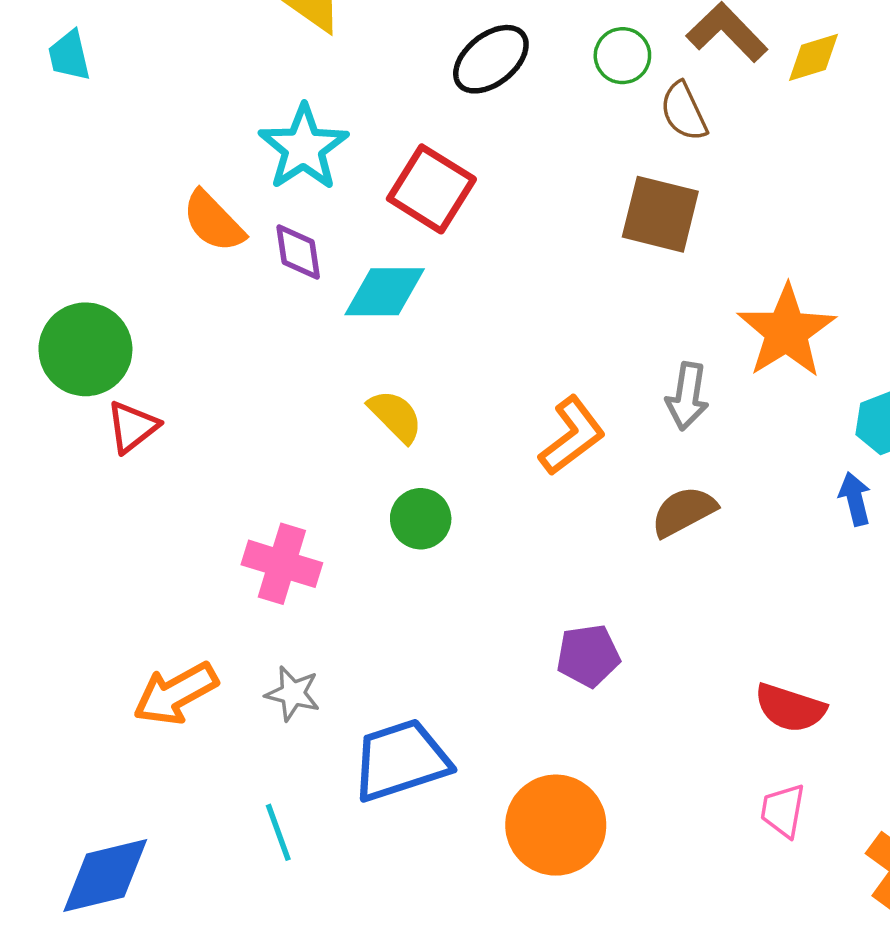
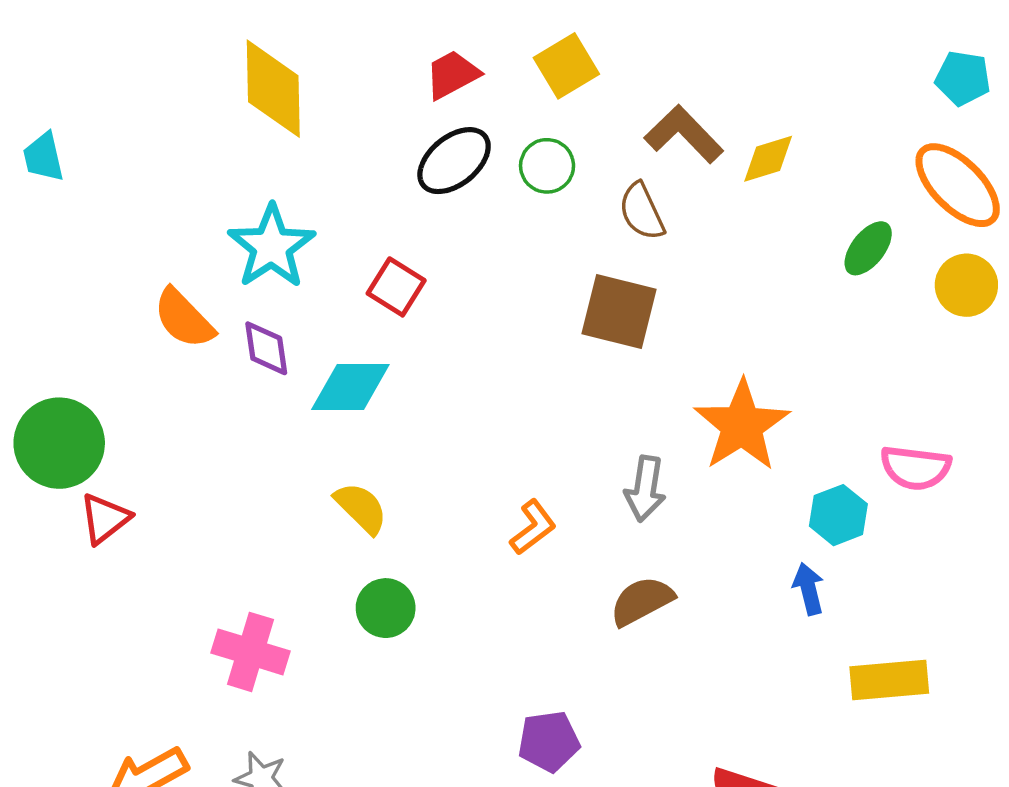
green circle: (622, 56) -> (547, 166), moved
red square: (431, 189) -> (396, 287), size x0.7
orange L-shape: (572, 436) -> (533, 527), size x0.7

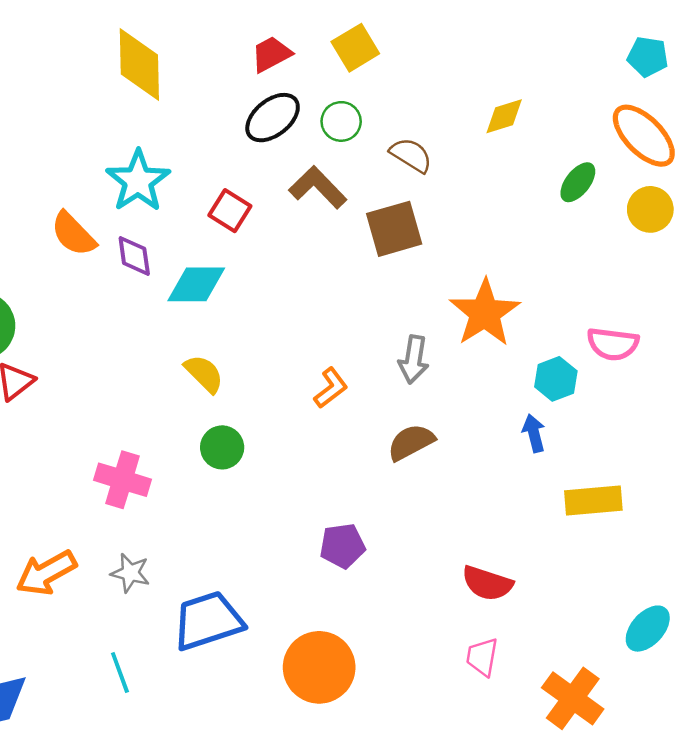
brown L-shape: (684, 134) -> (318, 187), moved
brown semicircle: (642, 211) -> (411, 155), turned 147
brown square: (619, 311) -> (394, 229), turned -30

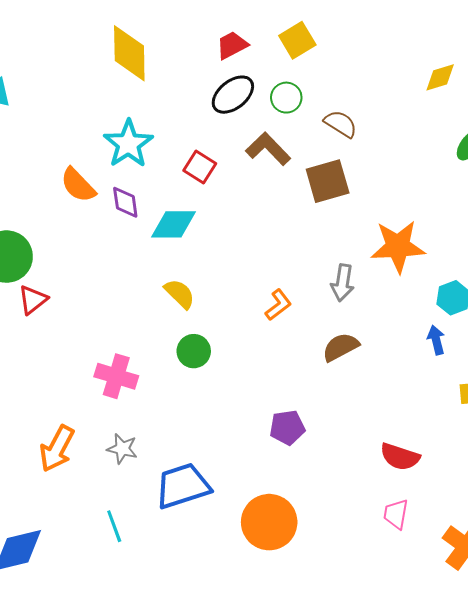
yellow diamond: (504, 116) -> (440, 77), moved
orange star: (485, 313) -> (398, 246), turned 30
orange arrow: (46, 573) -> (57, 449), turned -33

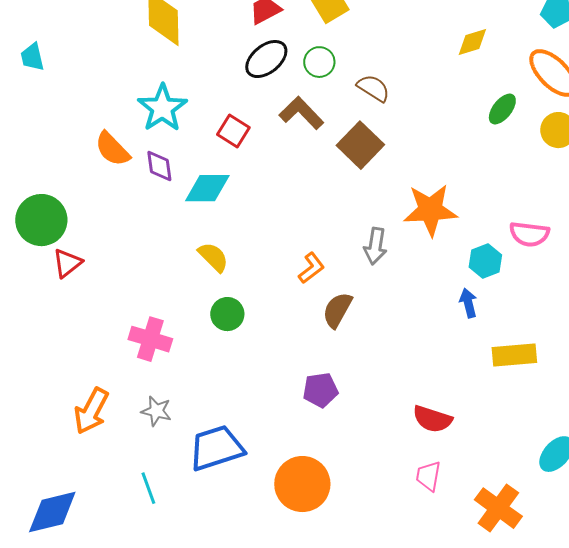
brown square: (328, 181) -> (360, 145), turned -30
brown semicircle: (341, 347) -> (337, 310), moved, turned -33

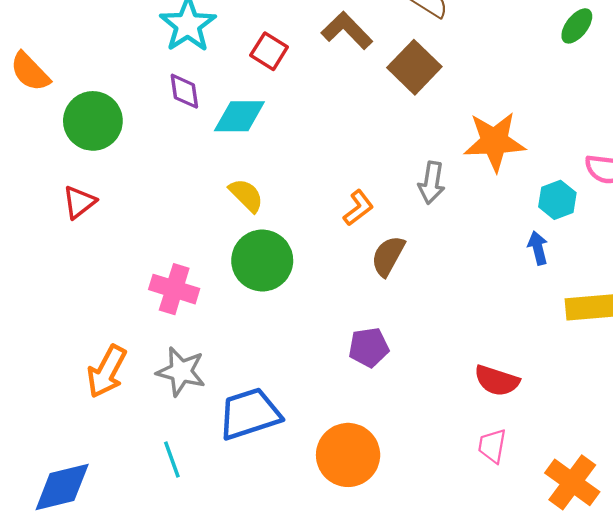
orange semicircle: (112, 149) -> (30, 72), moved
green circle: (41, 220) -> (93, 121), moved
green circle: (227, 314) -> (262, 260), size x1.6
gray star: (156, 411) -> (181, 371), size x1.4

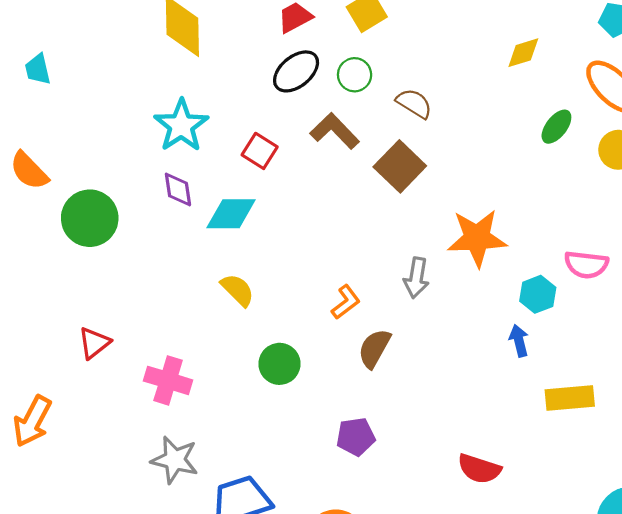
red triangle: (79, 202) -> (94, 343), moved
green circle: (262, 260) -> (279, 364), moved, size x0.7
orange arrow: (107, 371) -> (32, 421), moved

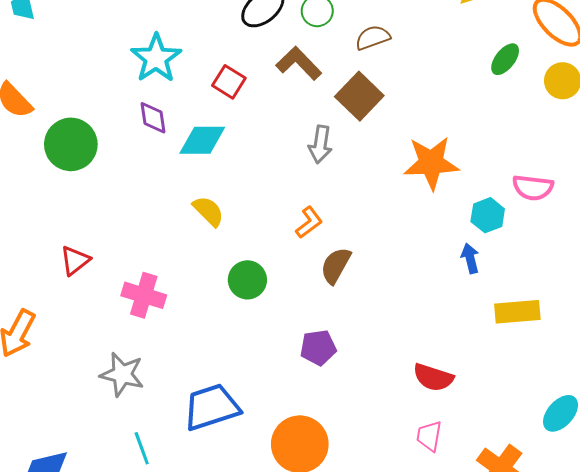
brown semicircle: (414, 103) -> (373, 38), turned -52
gray arrow: (416, 278) -> (320, 144), moved
gray star: (175, 460) -> (122, 374), moved

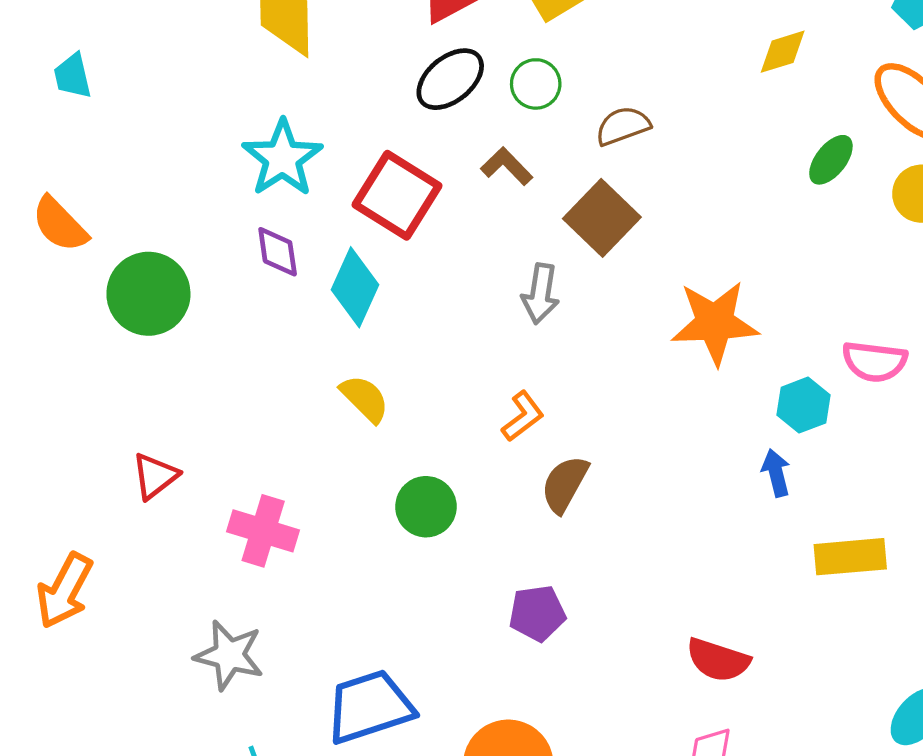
brown L-shape: (299, 63) -> (507, 166), size x0.7
red square: (229, 82) -> (397, 195), size x1.6
cyan diamond: (202, 140) -> (355, 287), turned -66

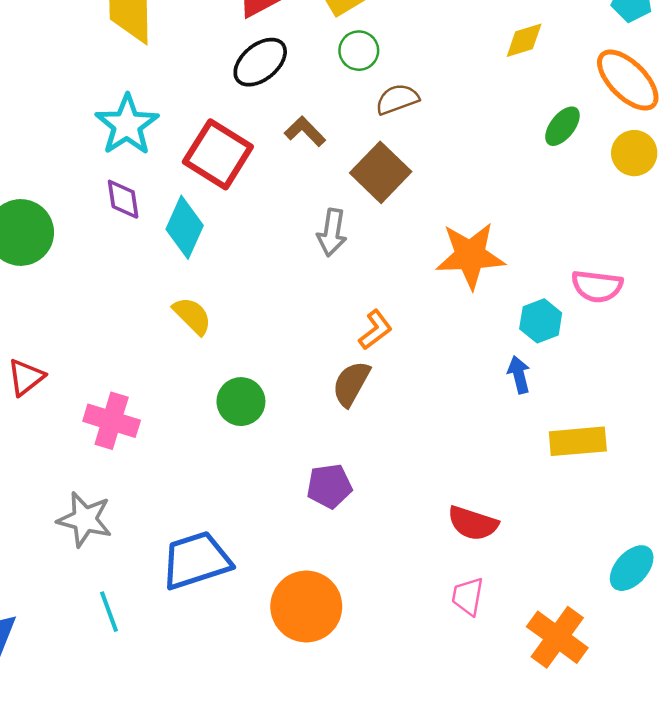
green circle: (536, 84) -> (359, 51), moved
orange L-shape: (523, 416) -> (375, 330), moved

